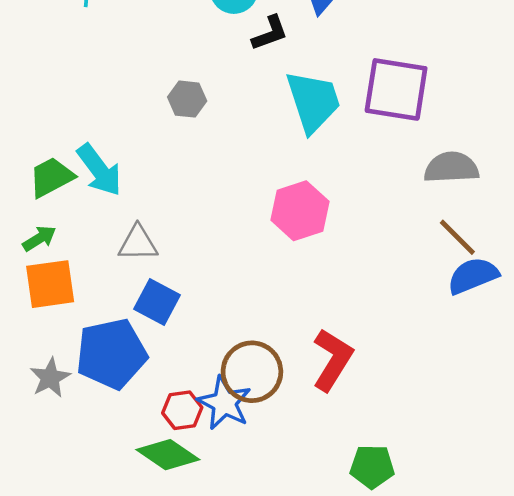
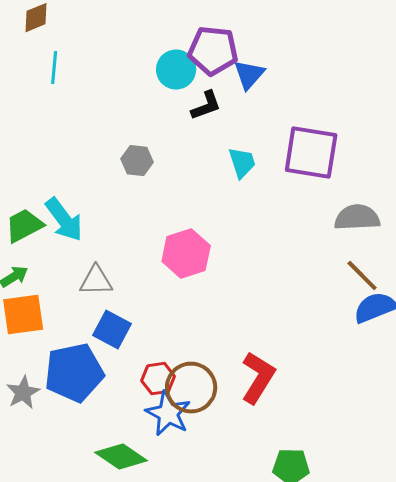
cyan trapezoid: (313, 101) -> (242, 163), size x0.6
pink hexagon: (300, 211) -> (186, 254), moved
red hexagon: (182, 410) -> (158, 379), moved

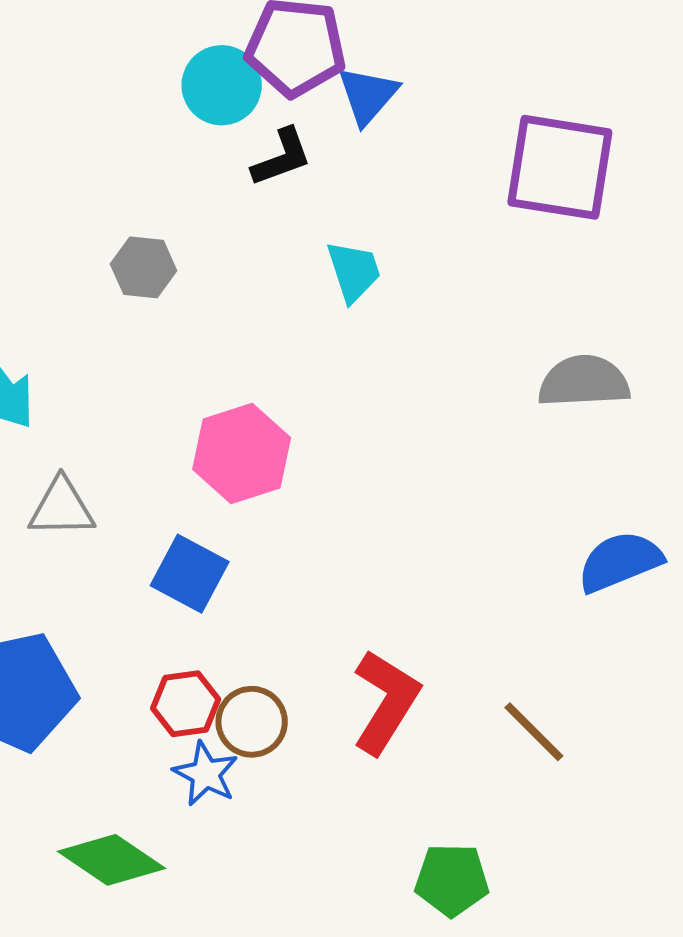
purple square: (311, 153) -> (560, 167), moved
brown line: (362, 276) -> (534, 732), moved
blue square: (112, 330) -> (190, 574), moved
brown circle: (191, 388) -> (252, 722), size x0.7
blue star: (168, 414) -> (206, 774), size x0.7

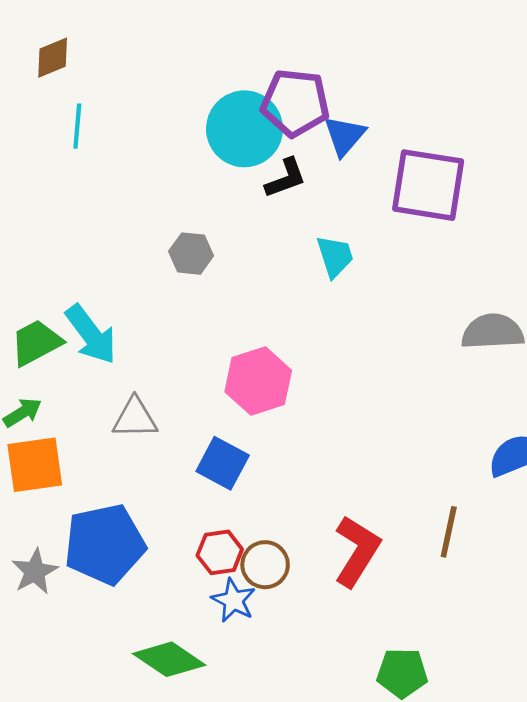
cyan circle: (222, 85) -> (245, 129), size x1.4
purple square: (560, 167) -> (428, 185), moved
brown line: (534, 732) -> (449, 532), moved, turned 57

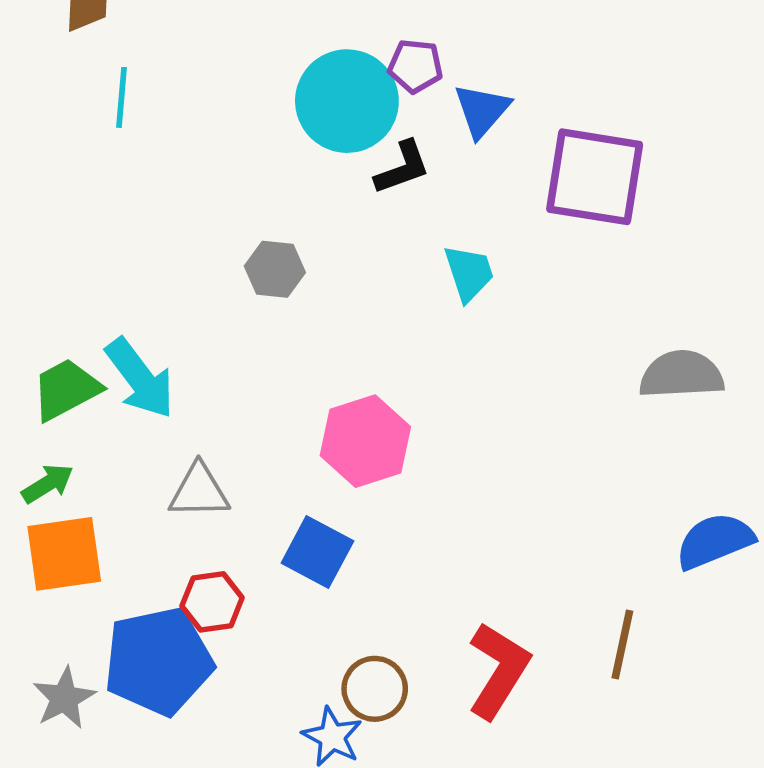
purple pentagon: (295, 103) -> (415, 66), size x0.6
red hexagon: (220, 552) -> (212, 602), moved

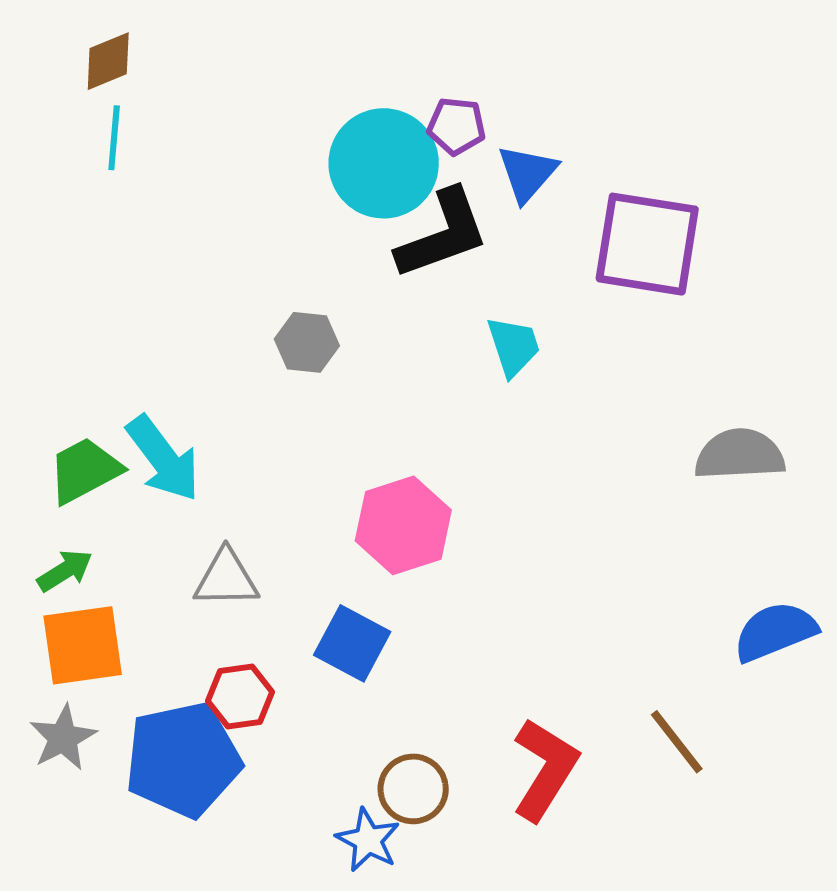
cyan line: (121, 97) -> (114, 138), moved
black L-shape: (402, 168) -> (443, 234), size x1.6
brown line: (622, 644) -> (677, 742), turned -50
gray star: (64, 698) -> (63, 738), moved

